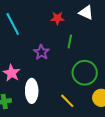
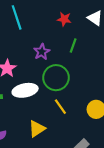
green circle: (85, 73) -> (56, 78), moved
white ellipse: (32, 91) -> (25, 90), turned 70

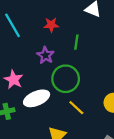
red star: (64, 19) -> (51, 25), moved

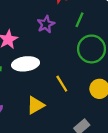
green circle: (66, 79) -> (91, 49), moved

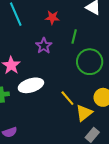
yellow triangle: (36, 105) -> (84, 113), moved

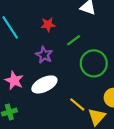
green line: (74, 37) -> (74, 40), turned 48
white ellipse: (31, 85) -> (44, 84), moved

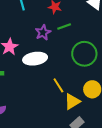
green line: (74, 40) -> (64, 26), moved

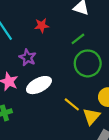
green line: (64, 26) -> (78, 39), moved
purple star: (43, 32) -> (28, 58), moved

